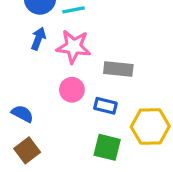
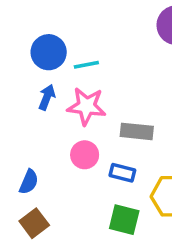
blue semicircle: (22, 114) -> (29, 182), turned 85

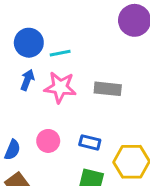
gray rectangle: (137, 131) -> (108, 89), moved
pink circle: (85, 155) -> (48, 141), moved

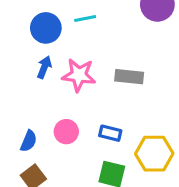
cyan line: (60, 53) -> (85, 19), moved

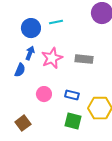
pink star: (79, 75) -> (52, 58), turned -30
blue semicircle: (29, 141) -> (20, 70), moved

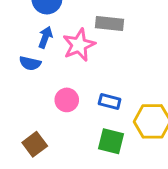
gray rectangle: (84, 59) -> (110, 24), moved
blue semicircle: (20, 70) -> (30, 63), turned 80

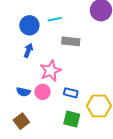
pink star: (79, 45) -> (51, 71), moved
blue semicircle: (30, 63) -> (23, 92), moved

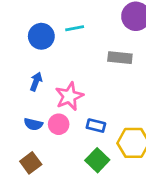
gray rectangle: (71, 41) -> (120, 58), moved
blue arrow: (28, 51) -> (36, 82), moved
green square: (72, 119) -> (97, 160), turned 30

